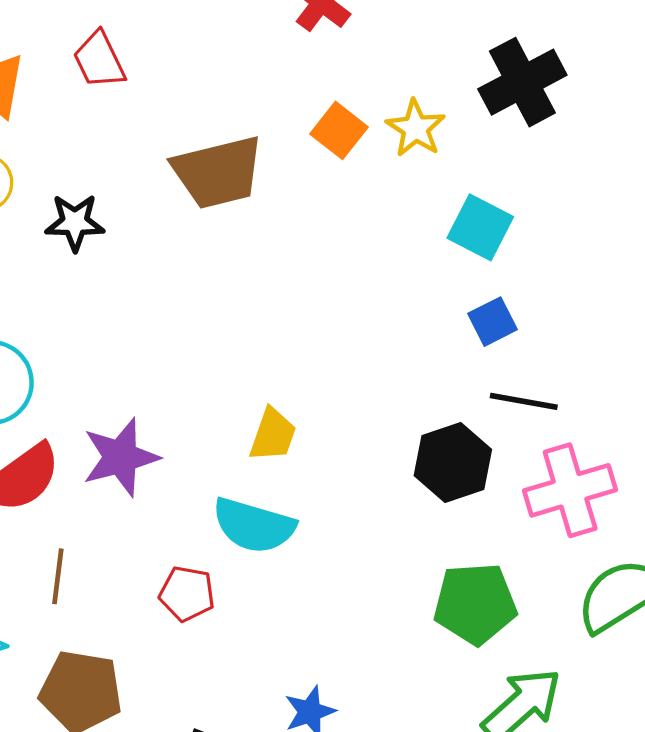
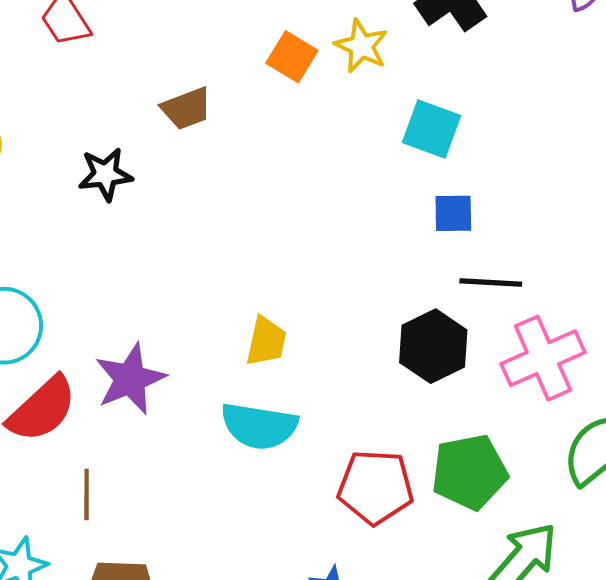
brown trapezoid: (218, 172) -> (186, 108), size x0.6
black star: (75, 222) -> (105, 174), moved
blue square: (492, 322) -> (453, 213), turned 33
red pentagon: (187, 594) -> (376, 487), moved, size x1.5

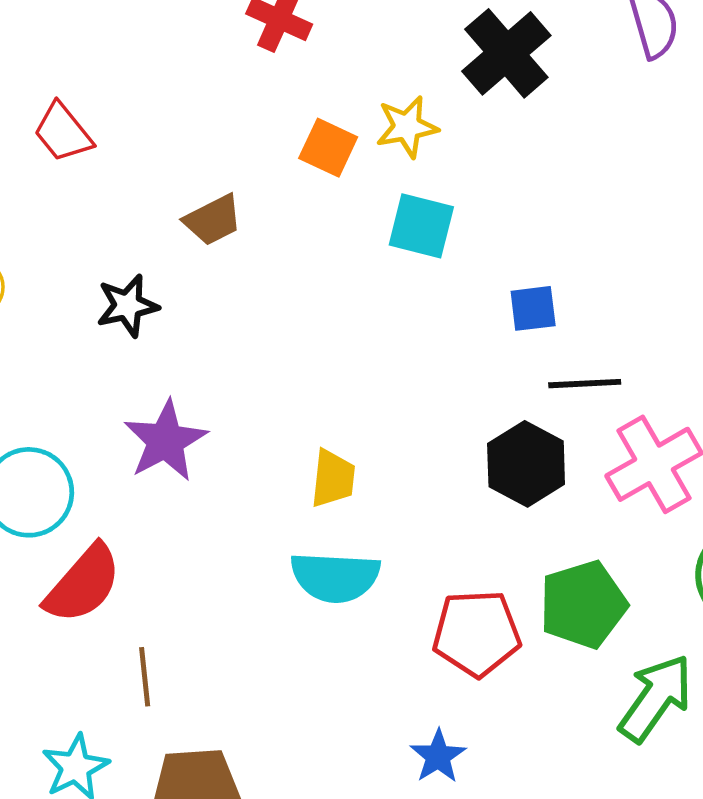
yellow star: (361, 46) -> (407, 127), turned -30
cyan square: (432, 129) -> (421, 226), moved
purple star: (130, 379) -> (166, 441), moved

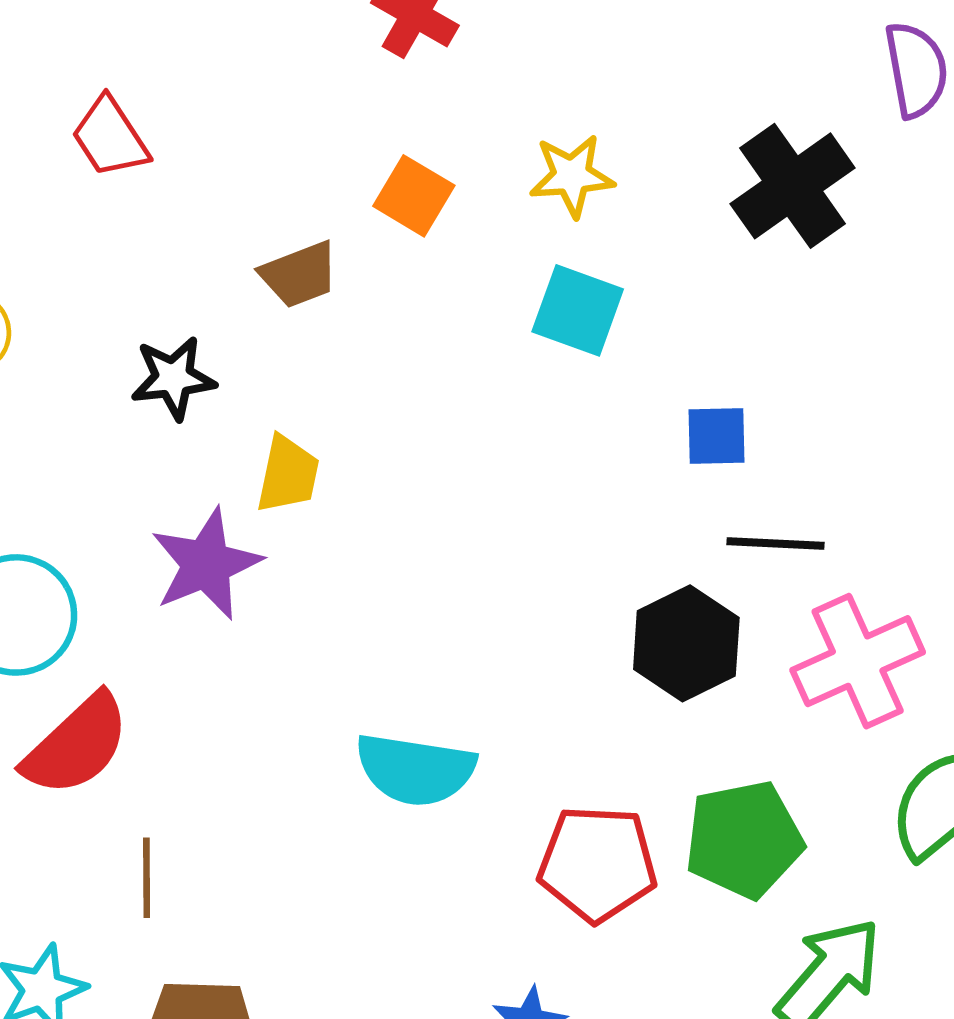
black cross: (506, 53) -> (793, 186), moved
orange square: (328, 148) -> (414, 196), moved
yellow trapezoid: (333, 478) -> (288, 474), moved

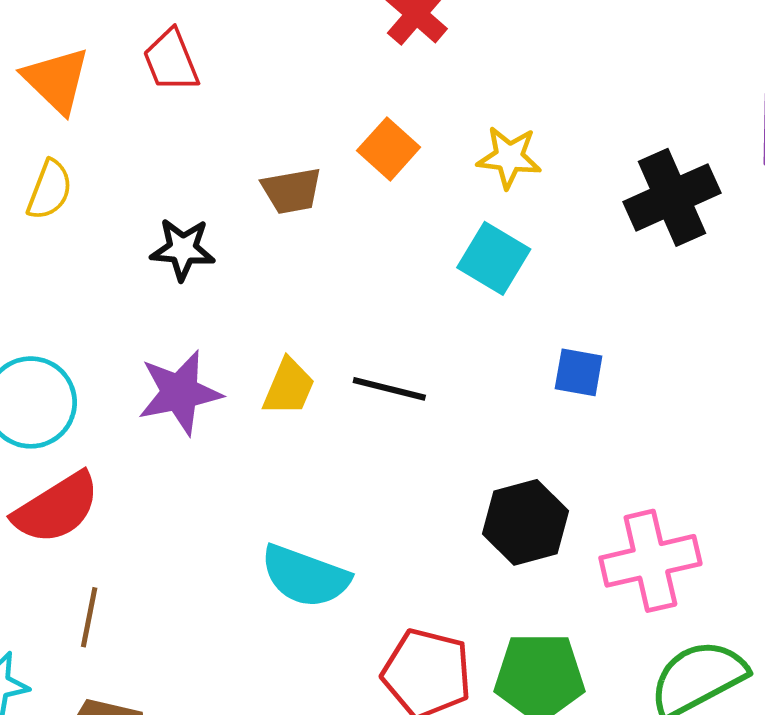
yellow trapezoid: (288, 474) -> (289, 387), moved
black line: (776, 544) -> (389, 389), moved

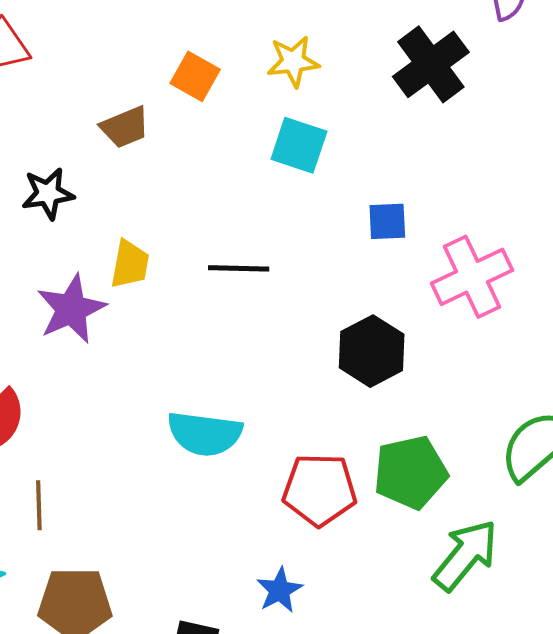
yellow trapezoid: (289, 387) -> (130, 264), moved
pink cross: (650, 561) -> (472, 277), moved

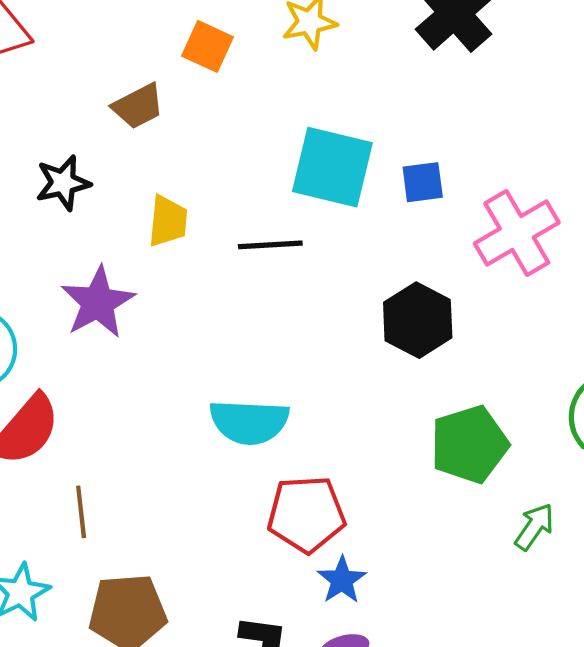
cyan square: (299, 145) -> (332, 167), moved, size x1.4
yellow trapezoid: (130, 264) -> (168, 221), moved
red pentagon: (320, 490) -> (306, 514), moved
green arrow: (465, 555) -> (534, 527), size x0.6

